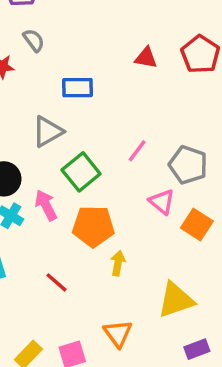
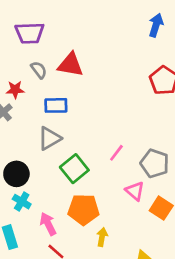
red triangle: (146, 58) -> (70, 65), moved, size x1.5
blue rectangle: (78, 88) -> (56, 105), moved
pink arrow: (46, 205) -> (48, 224), moved

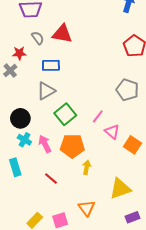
pink line: (116, 153) -> (98, 116), moved
gray pentagon: (155, 163) -> (127, 90), moved
pink arrow: (48, 224) -> (45, 144), moved

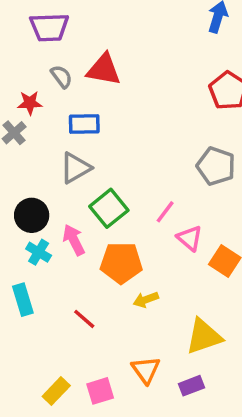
pink arrow: (45, 144) -> (74, 240), moved
yellow arrow: (87, 167) -> (146, 300), turned -120
purple rectangle: (132, 217) -> (191, 386), moved

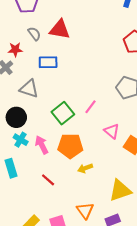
gray triangle: (76, 168) -> (29, 89), moved, turned 48
pink line: (165, 212) -> (90, 107), moved
pink arrow: (74, 240) -> (42, 145), moved

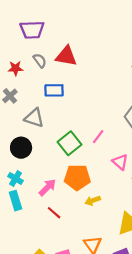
red star: (15, 50) -> (15, 68), moved
cyan cross: (21, 140) -> (15, 179), moved
pink arrow: (42, 145) -> (47, 187), moved, turned 72

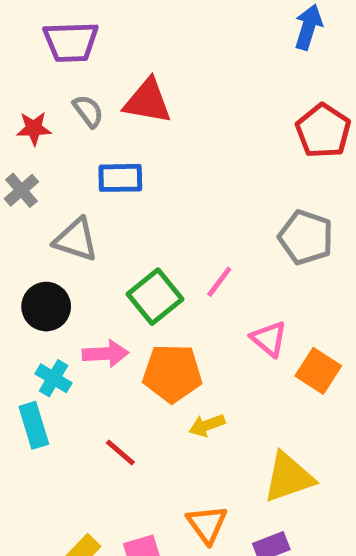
cyan cross: (15, 179) -> (54, 378), moved
pink arrow: (47, 187) -> (106, 354), moved, turned 42

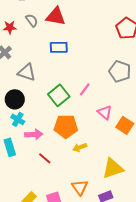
blue rectangle: (120, 178) -> (59, 47), moved
pink arrow: (106, 354) -> (34, 134), moved
cyan cross: (54, 378) -> (18, 119), moved

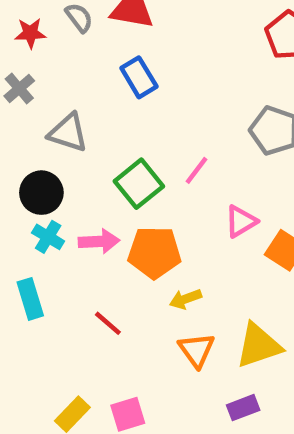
blue rectangle: (59, 47) -> (139, 77), turned 60
pink triangle: (105, 112) -> (241, 221), turned 49
pink arrow: (34, 134) -> (99, 241), moved
orange triangle: (80, 187) -> (197, 350), moved

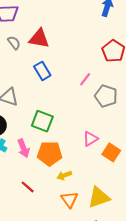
pink line: (197, 170) -> (85, 79), moved
green square: (139, 184) -> (42, 121), turned -30
pink arrow: (99, 241) -> (23, 148), turned 72

